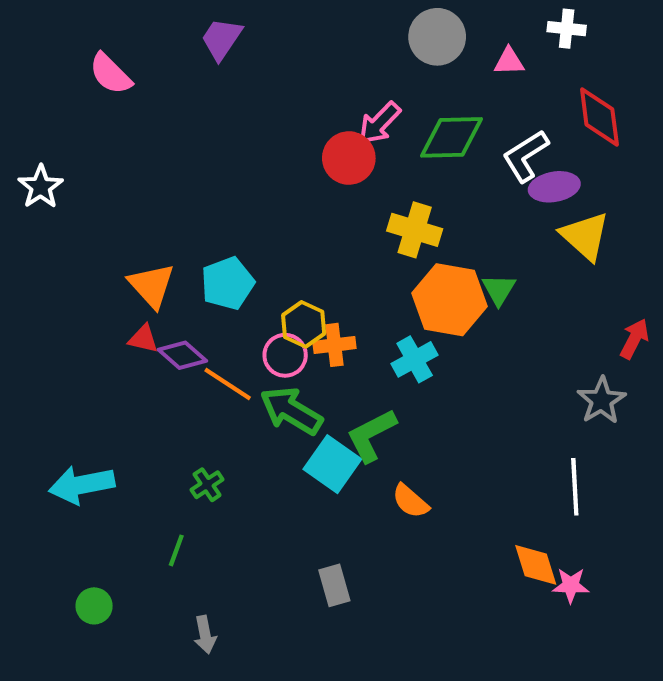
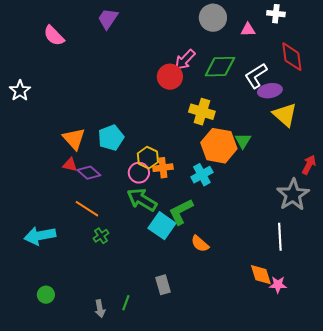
orange line: (228, 384) -> (87, 209), moved
gray star: (602, 400) -> (293, 195), size x1.4
green line: (176, 550) -> (126, 303), moved

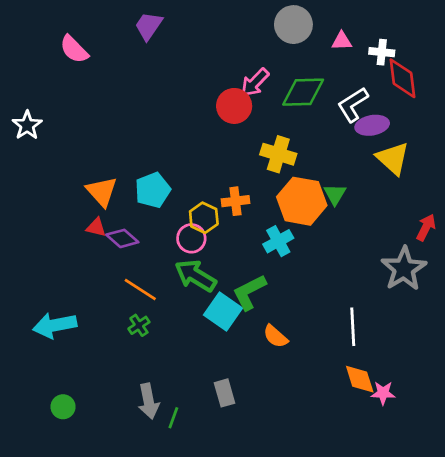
white cross: (276, 14) -> (382, 52), moved
orange cross: (163, 168) -> (235, 201), moved
orange line: (87, 209) -> (140, 289), moved
white line: (280, 237) -> (353, 327), moved
gray arrow: (100, 309) -> (149, 401), moved, size x1.4

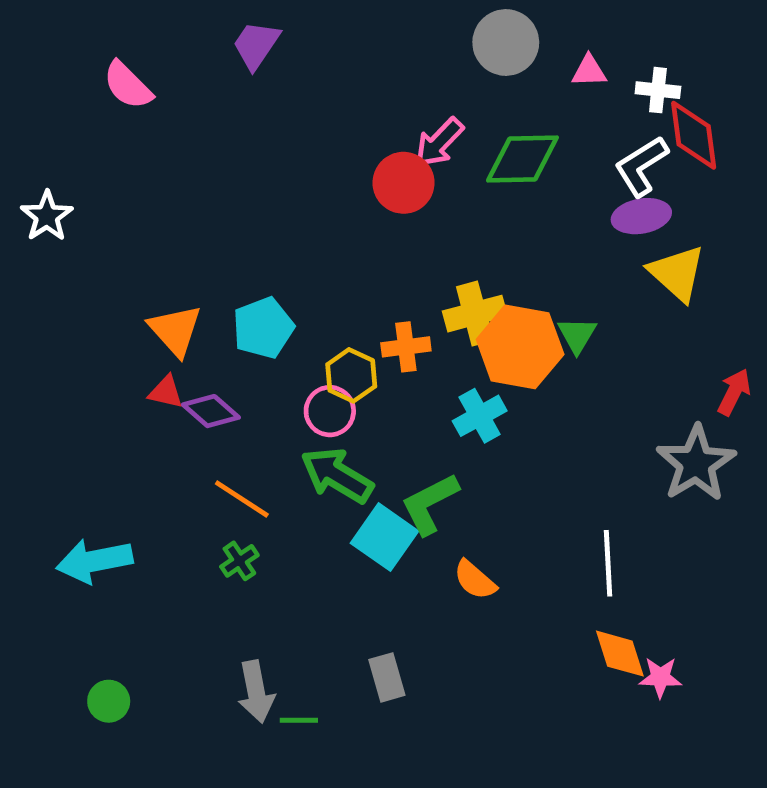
white L-shape: (353, 105) -> (641, 166), moved
yellow cross: (278, 154) -> (475, 314), moved, turned -32
green line: (173, 418) -> (299, 720), turned 70

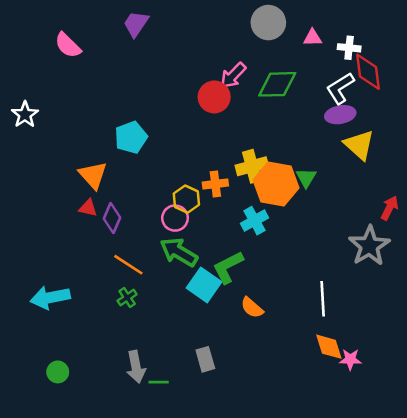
cyan pentagon: (263, 328) -> (131, 137), moved
purple diamond: (211, 411) -> (112, 218), turned 72

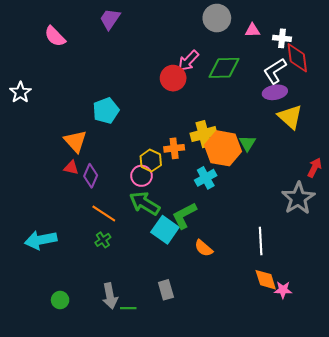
green circle: (58, 372) -> (60, 300), moved

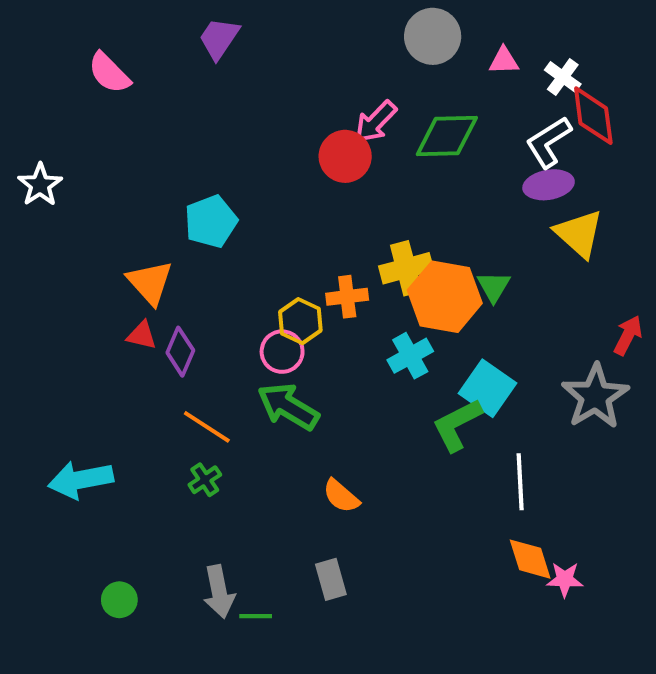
white cross: (282, 38) -> (563, 77), turned 30
green L-shape: (184, 216) -> (457, 425), moved
cyan square: (165, 230) -> (488, 388), moved
orange semicircle: (204, 248) -> (341, 496), moved

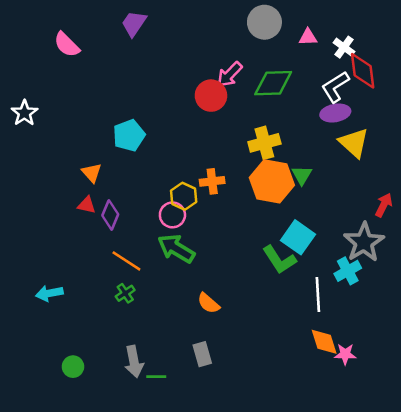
yellow cross: (406, 268) -> (264, 143), moved
orange triangle: (150, 282) -> (92, 173), size x0.7
cyan cross: (410, 356) -> (348, 271), moved
green L-shape: (457, 425) -> (279, 260), turned -96
cyan arrow: (81, 480) -> (49, 293), size x0.7

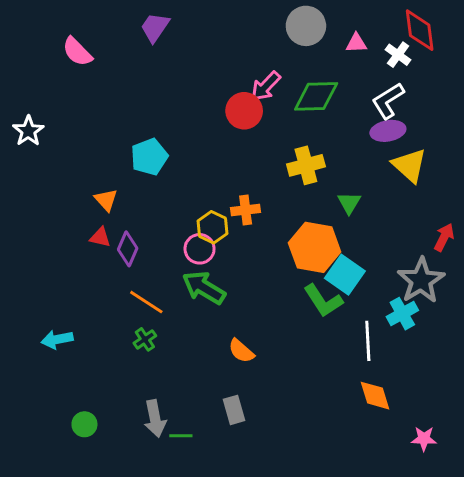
red diamond: (363, 71) -> (420, 30), moved
orange hexagon: (272, 181) -> (315, 247), moved
pink star: (345, 354) -> (424, 439), moved

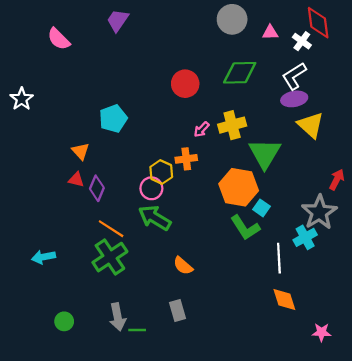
pink arrow: (266, 86) -> (202, 129), moved, size x0.7
green triangle: (349, 203) -> (265, 153), size x1.8
cyan square: (345, 275) -> (262, 208), size x0.6
green cross: (145, 339) -> (110, 257), size x2.0

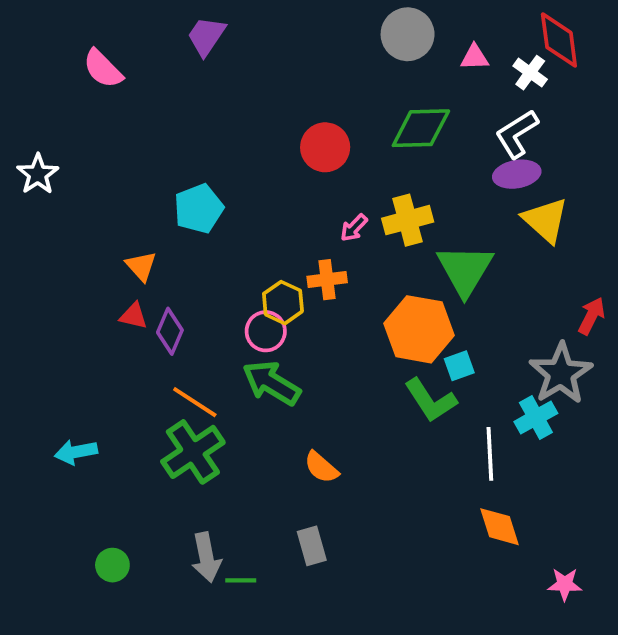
cyan square: (262, 208) -> (459, 366), turned 35

